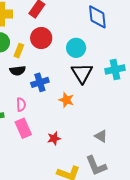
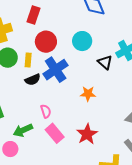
black triangle: (82, 73) -> (105, 62), moved, size x0.7
blue cross: (40, 82) -> (56, 70), moved, size x1.4
red star: (54, 138) -> (87, 134), size x1.5

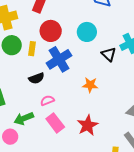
black semicircle: (33, 80) -> (36, 78), moved
pink semicircle: (46, 111) -> (47, 100), turned -96

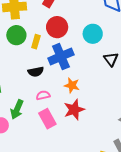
orange star: (90, 85) -> (72, 85), moved
green arrow: (24, 118) -> (17, 109), turned -54
red star: (87, 125) -> (74, 110), moved

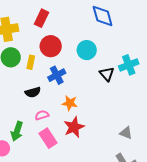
blue cross: (61, 56) -> (57, 75), size x0.7

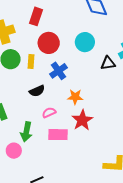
black triangle: (107, 74) -> (108, 63), turned -49
pink rectangle: (48, 138) -> (58, 135), turned -48

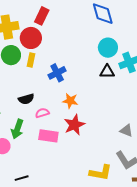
cyan circle: (85, 42) -> (108, 48), moved
red circle: (49, 43) -> (31, 38), moved
black semicircle: (37, 91) -> (26, 99), moved

